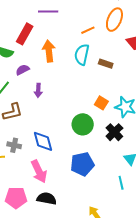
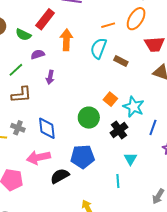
pink arrow: (39, 171) -> (38, 157), turned 95
black semicircle: (47, 199) -> (60, 176), moved, turned -48

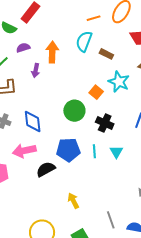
orange arrow: (66, 40) -> (52, 52), moved
cyan star: (134, 107) -> (119, 82), moved
black cross: (119, 130) -> (105, 123), turned -30
cyan line: (118, 181) -> (94, 151), moved

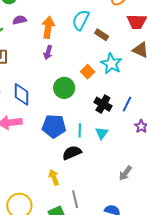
purple arrow: (36, 70) -> (48, 52), moved
black cross: (105, 123) -> (103, 104), moved
black semicircle: (46, 169) -> (72, 153), moved
gray line: (111, 220) -> (75, 199), moved

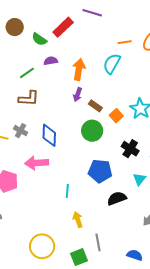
brown rectangle: (102, 35) -> (95, 106), moved
blue pentagon: (54, 126) -> (100, 171), moved
cyan line: (80, 130) -> (67, 191), moved
cyan triangle: (102, 133) -> (139, 179), moved
black semicircle: (72, 153) -> (117, 198), moved

